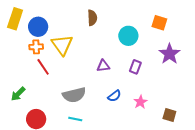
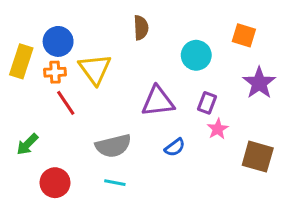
yellow rectangle: (15, 19) -> (21, 61), moved
purple triangle: (103, 66) -> (158, 101), size x1.6
pink star: (140, 102) -> (218, 129), moved
brown square: (169, 115) -> (258, 157), moved, size x1.5

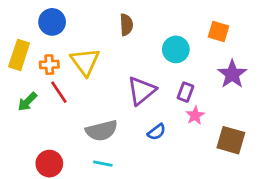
blue circle: (58, 41) -> (52, 22), moved
purple triangle: (158, 101) -> (141, 91), turned -32
green arrow: (27, 144) -> (27, 102), moved

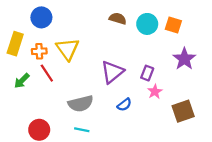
brown semicircle: (126, 25) -> (118, 18), moved, turned -70
cyan circle: (176, 49) -> (147, 24), moved
brown square: (231, 140) -> (183, 111), turned -35

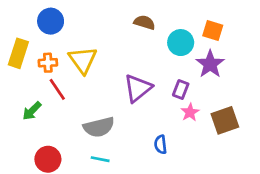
cyan circle: (147, 24) -> (181, 43), moved
purple star: (184, 59) -> (210, 64), moved
green arrow: (22, 81) -> (32, 111), moved
blue semicircle: (124, 105) -> (161, 144), moved, turned 120
brown square: (183, 111) -> (225, 120), moved

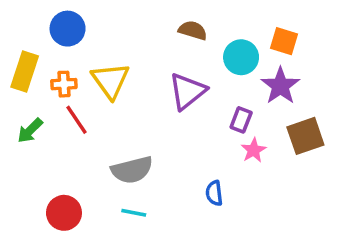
purple triangle: (138, 88) -> (187, 91), moved
green arrow: (32, 111) -> (30, 131), moved
brown square: (225, 120) -> (305, 136), moved

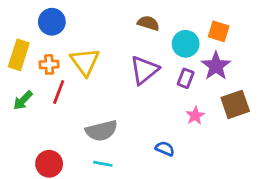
red line: (76, 120) -> (59, 92), turned 55
purple rectangle: (241, 120) -> (186, 78), moved
blue semicircle: (214, 193) -> (165, 149), turned 120

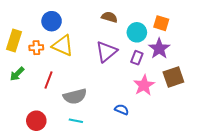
blue circle: (52, 22) -> (52, 21), moved
yellow triangle: (85, 62) -> (63, 46), turned -30
red line: (59, 92) -> (48, 80), moved
pink star: (195, 116) -> (144, 85), size x1.5

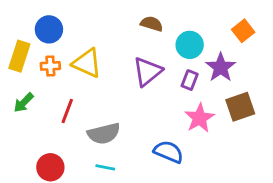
blue circle: (52, 21) -> (49, 29), moved
orange square: (161, 23) -> (243, 31), moved, turned 35
blue semicircle: (122, 110) -> (169, 152), size x1.5

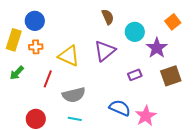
brown semicircle: (152, 24) -> (108, 17), turned 49
yellow triangle: (87, 63) -> (69, 56), moved
purple rectangle: (190, 80) -> (135, 75), moved, turned 48
pink star: (199, 118) -> (146, 116), moved

